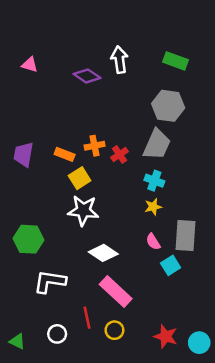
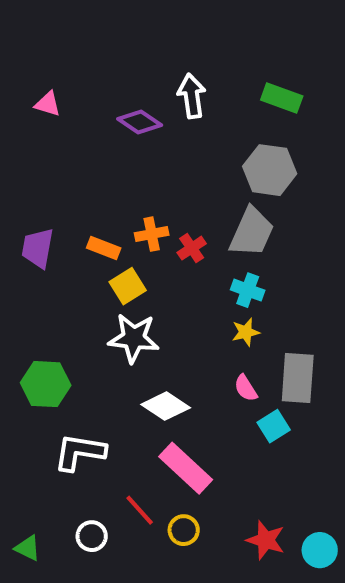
red line: (87, 318) -> (140, 510), turned -30

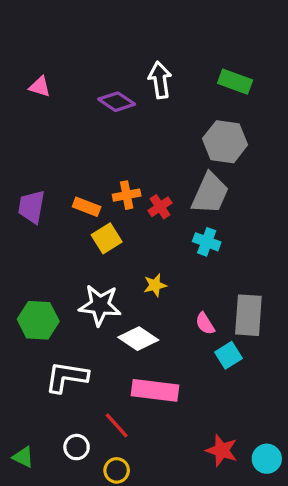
yellow star: (246, 332) -> (155, 285), moved
white star: (134, 338) -> (100, 305), moved
pink rectangle: (186, 468) -> (155, 390), turned -36
yellow circle: (184, 530) -> (117, 470), moved

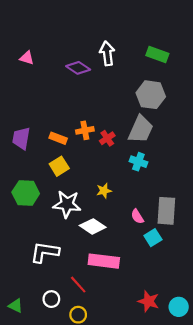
yellow square: (107, 238) -> (59, 166), moved
green hexagon: (38, 320) -> (26, 193), moved

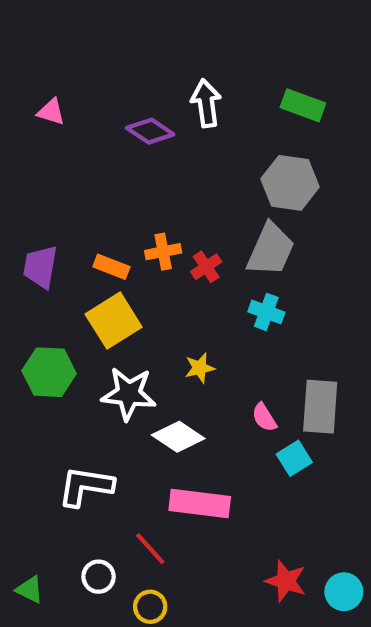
yellow square: (59, 166) -> (114, 321), size x1.4

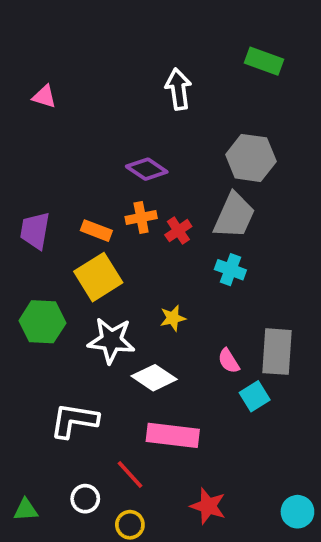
green rectangle: (303, 105) -> (264, 61), moved
purple diamond: (150, 131) -> (147, 169), moved
red star: (286, 581) -> (208, 506), moved
green triangle: (30, 590) -> (26, 510), turned -30

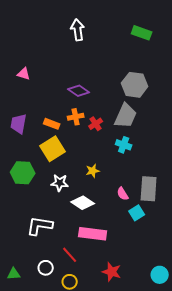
white arrow: (178, 89) -> (78, 30), moved
pink triangle: (44, 97) -> (24, 74), moved
white star: (111, 340) -> (60, 183), size x0.7

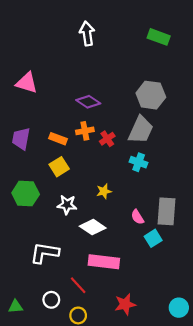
pink triangle: (24, 74) -> (27, 83), size x1.5
yellow square: (53, 149) -> (59, 167), size x0.7
red star: (112, 272) -> (125, 304), turned -30

